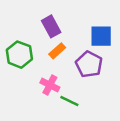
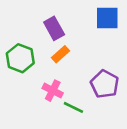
blue square: (101, 36) -> (107, 18), moved
purple pentagon: (89, 64) -> (105, 84), moved

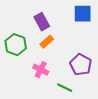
green line: (73, 107) -> (65, 88), moved

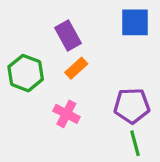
purple pentagon: (81, 65) -> (132, 106), turned -30
green line: (65, 88) -> (135, 143), moved, turned 49

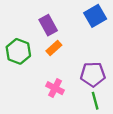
blue square: (135, 22) -> (95, 16), turned -30
pink cross: (66, 114) -> (55, 88), moved

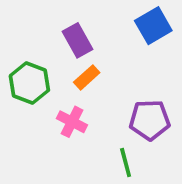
pink cross: (55, 88) -> (72, 122), moved
green line: (95, 101) -> (126, 162), moved

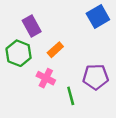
purple rectangle: (78, 40) -> (32, 26), moved
green line: (126, 162) -> (71, 96), moved

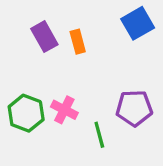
orange rectangle: (55, 50) -> (78, 42), moved, turned -63
green hexagon: (19, 53) -> (26, 113), moved

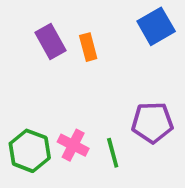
pink cross: (64, 110) -> (73, 145), moved
green hexagon: (26, 113) -> (30, 151), moved

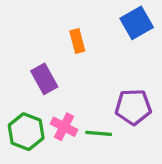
purple rectangle: (50, 41) -> (44, 79), moved
green line: (113, 153) -> (99, 133), turned -70

